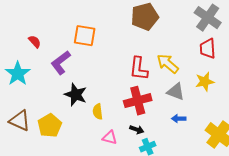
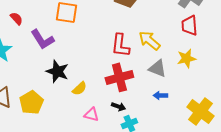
purple L-shape: (61, 63) -> (42, 39), turned -85
yellow semicircle: (98, 112) -> (79, 88), turned -126

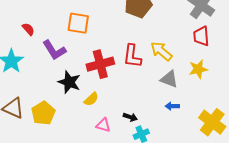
red cross: (119, 77) -> (100, 64), moved

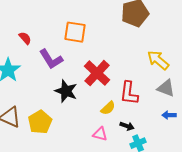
red L-shape: (132, 56) -> (129, 93), moved
red cross: (100, 64) -> (97, 73), turned -32
yellow semicircle: (91, 99) -> (108, 108), moved

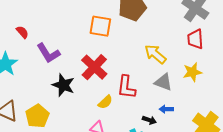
orange square: (75, 32) -> (100, 26), moved
black arrow: (127, 126) -> (149, 120), moved

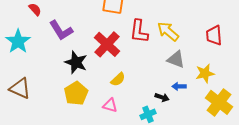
red trapezoid: (195, 39) -> (214, 35), moved
yellow star: (192, 72) -> (205, 73), moved
red L-shape: (126, 87) -> (139, 31), moved
yellow pentagon: (37, 116) -> (76, 93), moved

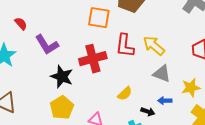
red cross: (107, 44) -> (93, 59), turned 32
yellow semicircle: (118, 79) -> (125, 94), moved

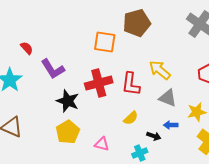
red L-shape: (125, 46) -> (131, 84), moved

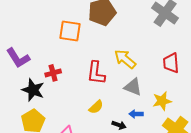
red cross: (99, 83) -> (53, 73), moved, size x0.6

